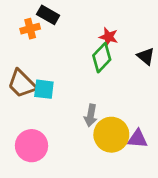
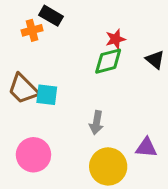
red star: (109, 37) -> (115, 39), turned -30
green diamond: (102, 58) -> (108, 61), turned 32
yellow circle: (111, 135) -> (108, 166), moved

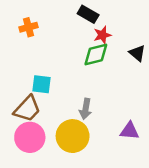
black rectangle: (51, 16) -> (88, 14), moved
brown trapezoid: (23, 89) -> (27, 109), moved, turned -92
yellow circle: (108, 166) -> (73, 136), moved

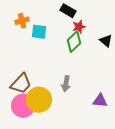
green diamond: (96, 54) -> (74, 42), turned -30
cyan square: (41, 84) -> (39, 32), moved
yellow circle: (73, 136) -> (39, 100), moved

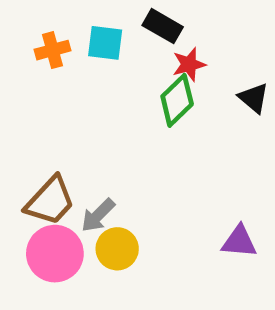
cyan square: (39, 32) -> (105, 43), moved
gray arrow: (66, 84) -> (98, 215), moved, turned 35
yellow circle: (39, 100) -> (117, 249), moved, size x0.7

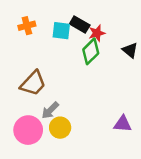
black rectangle: (163, 26) -> (80, 24), moved
cyan square: (105, 43) -> (61, 31), moved
brown trapezoid: (50, 201) -> (33, 83), moved

